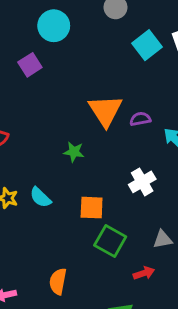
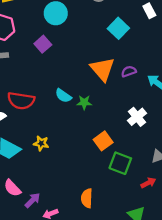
cyan square: (147, 45) -> (118, 28), moved
cyan semicircle: (40, 197) -> (63, 96), moved
orange square: (92, 208) -> (103, 141), turned -30

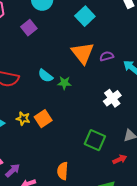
cyan square: (118, 28) -> (85, 16), moved
orange square: (103, 141) -> (43, 119), moved

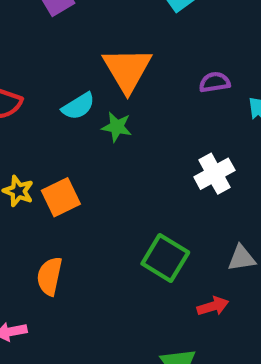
orange triangle: (83, 53) -> (127, 70), moved
cyan semicircle: (45, 76) -> (78, 106), turned -77
orange semicircle: (63, 171) -> (50, 276), moved

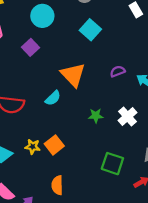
green star: (117, 127) -> (96, 116), moved

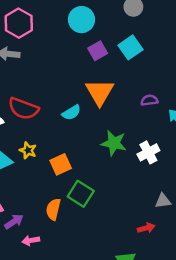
purple square: (31, 47) -> (98, 51), moved
green star: (96, 116) -> (114, 143), size x1.5
yellow star: (33, 147) -> (28, 150), moved
green square: (112, 164) -> (81, 194), moved

